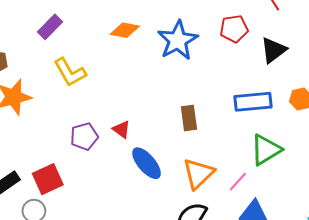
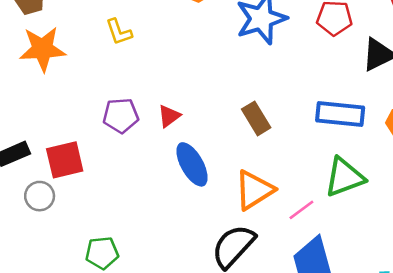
yellow L-shape: (70, 72) -> (119, 32), size x0.7
brown rectangle: (189, 118) -> (256, 118), turned -35
red triangle: (121, 129) -> (169, 116), turned 36

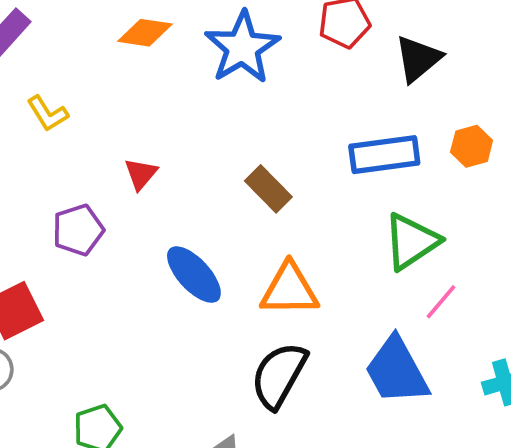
red triangle: (169, 116) -> (141, 174), moved
orange triangle: (254, 190) -> (290, 290), turned 45
pink line: (301, 210) -> (441, 302), moved

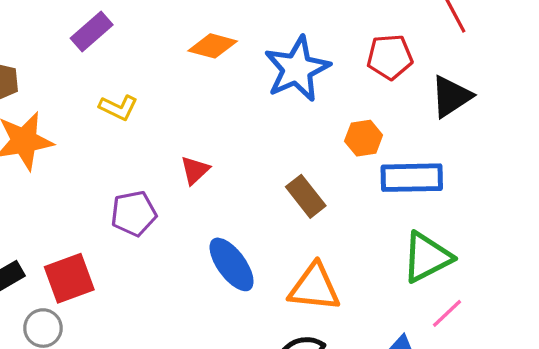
yellow L-shape: (48, 114) -> (118, 108), turned -39
orange hexagon: (472, 146) -> (364, 138), moved

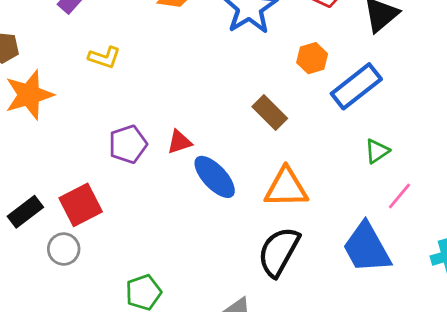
red triangle: (195, 170) -> (179, 142), moved, turned 32
blue rectangle: (412, 178) -> (356, 86), turned -30
green triangle: (427, 257) -> (377, 151), size x0.6

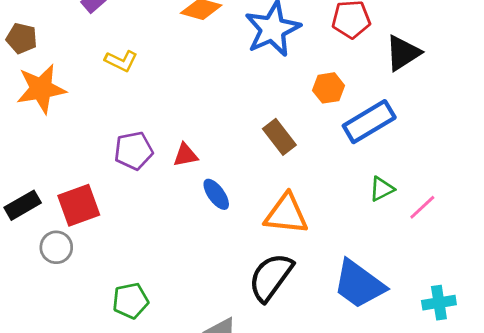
blue ellipse: (215, 177) -> (216, 194), size x0.7
pink line: (399, 196) -> (422, 207), moved
blue trapezoid: (367, 248) -> (359, 284), turned -32

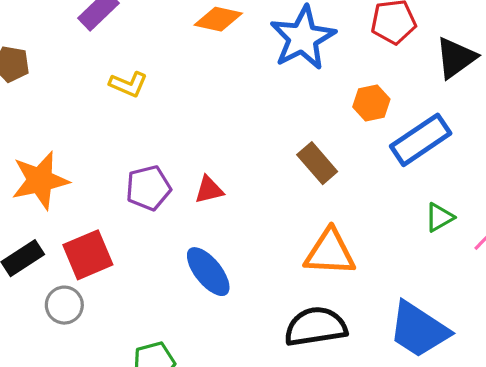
orange star: (41, 89) -> (40, 180), moved
blue ellipse: (216, 194) -> (208, 272), moved, size x1.4
black semicircle: (271, 277) -> (316, 327), turned 48

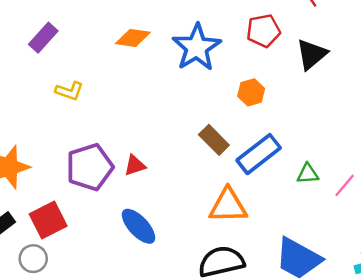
blue rectangle: (421, 140) -> (259, 154), moved
purple pentagon: (148, 188) -> (90, 167), size x1.4
green triangle: (439, 217) -> (308, 174), turned 30

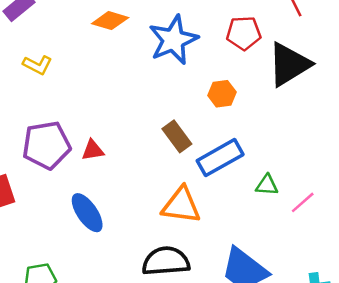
black triangle: (312, 54) -> (289, 64), size x1.4

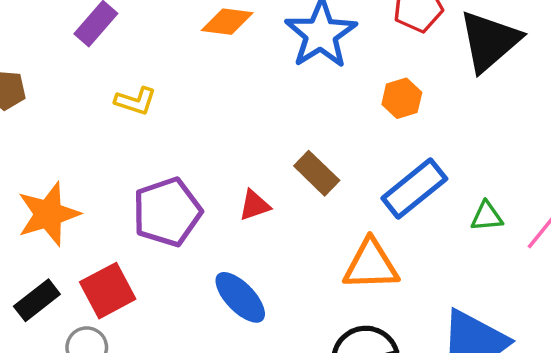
brown rectangle: (177, 136) -> (317, 173), moved
red triangle: (93, 150) -> (254, 205), moved

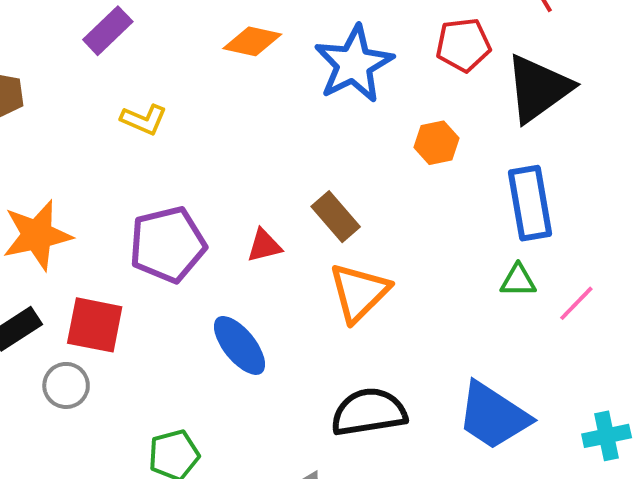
blue rectangle: (414, 188) -> (530, 203), moved, turned -66
orange triangle: (371, 265) -> (359, 292), moved, turned -48
red square: (108, 291) -> (95, 325), turned 34

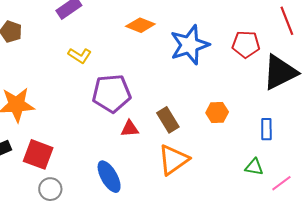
orange hexagon: (437, 143) -> (217, 112), moved
blue rectangle: (530, 203) -> (266, 129), size x0.6
purple pentagon: (168, 245) -> (112, 93), moved
gray circle: (66, 385) -> (50, 189), moved

